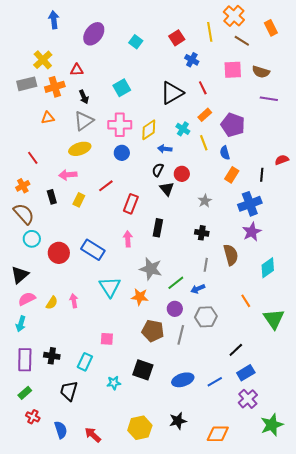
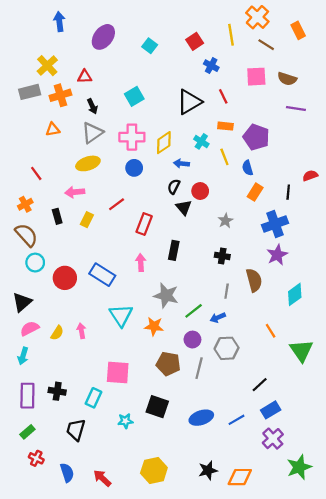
orange rectangle: (205, 115) -> (225, 126), turned 48
pink square: (107, 339) -> (118, 373), size x1.6
black star: (178, 421) -> (208, 470), moved

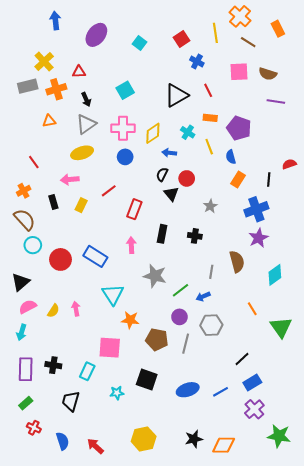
black cross: (222, 256) -> (195, 236), moved
orange star: (154, 326) -> (130, 320), moved
green star: (299, 467) -> (279, 436), turned 30

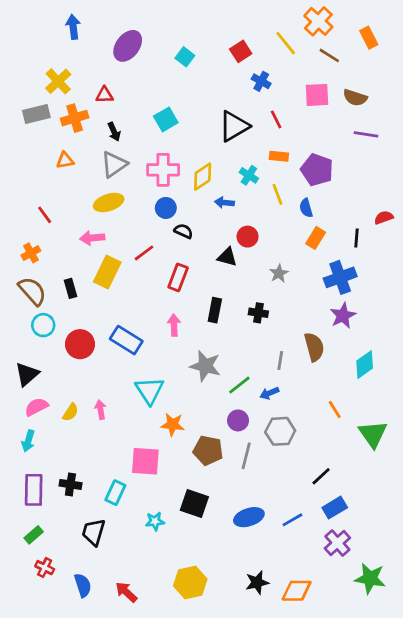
yellow line: (215, 33) -> (286, 43), turned -30
black semicircle: (162, 174) -> (184, 231), moved, turned 88
black triangle: (171, 194) -> (227, 257), turned -35
black rectangle: (53, 202) -> (70, 288), moved
yellow rectangle: (81, 205) -> (107, 272), size x1.6

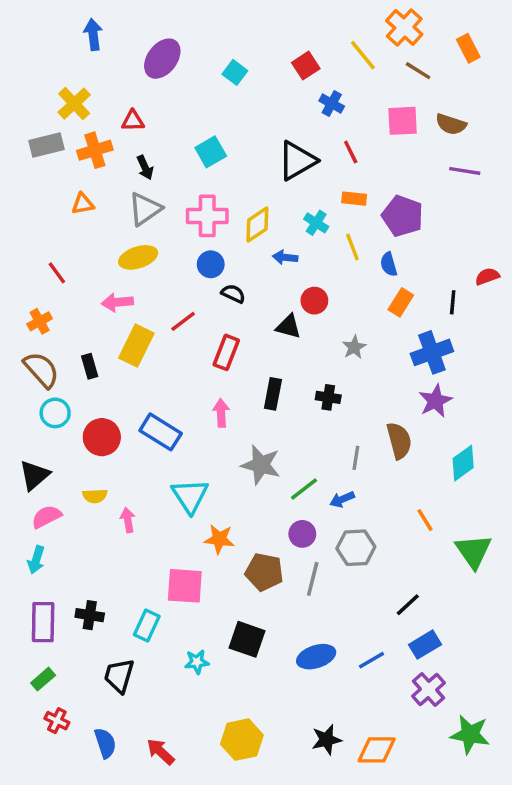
yellow semicircle: (70, 412) -> (95, 496), moved, turned 54

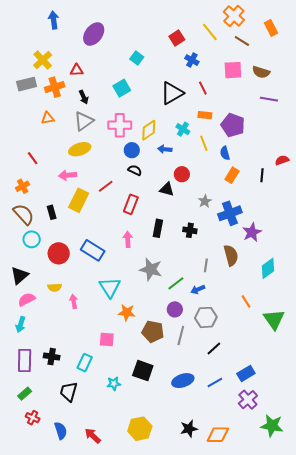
cyan square: (235, 72) -> (137, 58), moved
blue circle: (211, 264) -> (132, 150), moved
blue cross: (432, 352) -> (230, 213), moved
pink square: (185, 586) -> (107, 339), size x0.7
black line: (408, 605) -> (214, 349), moved

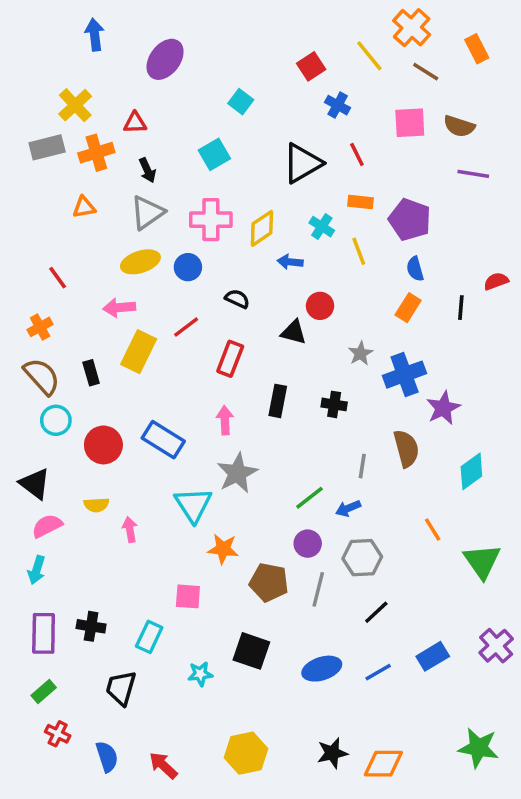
blue circle: (132, 150) -> (188, 267), moved
blue semicircle: (225, 153) -> (415, 269), moved
gray star: (151, 269) -> (237, 473), moved, turned 30
black triangle: (20, 275) -> (35, 484), turned -42
purple cross: (248, 400) -> (496, 646), moved

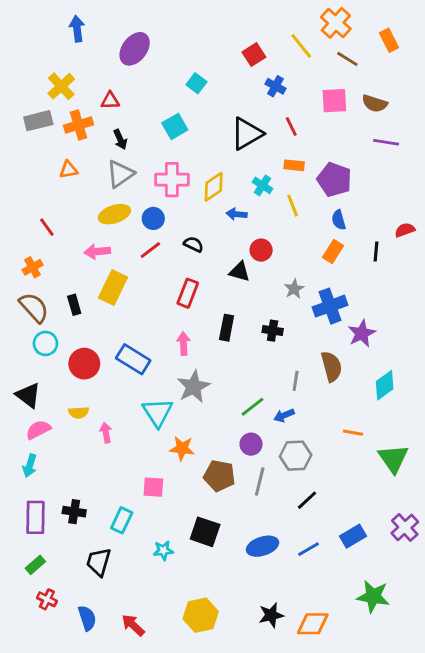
red line: (186, 327) -> (150, 250), moved
orange line: (433, 529) -> (353, 433), turned -48
green star: (478, 748) -> (373, 596), moved

